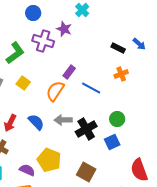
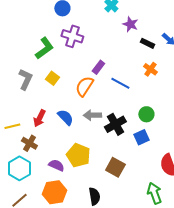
purple star: (64, 29) -> (130, 24), moved
orange cross: (121, 74) -> (150, 69), turned -32

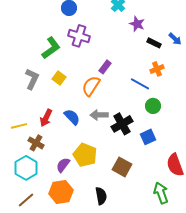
orange cross: (150, 69) -> (157, 69), turned 32
blue line: (120, 83) -> (140, 84), moved
green circle: (146, 114) -> (153, 106), moved
purple semicircle: (56, 165) -> (63, 165), turned -77

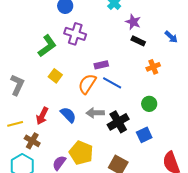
black rectangle: (154, 43) -> (138, 41), moved
purple rectangle: (105, 67) -> (101, 65), turned 40
gray L-shape: (32, 79) -> (17, 85), moved
blue line: (140, 84) -> (112, 83), moved

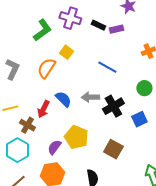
black rectangle: (138, 41) -> (98, 25), moved
purple rectangle: (101, 65) -> (116, 29), moved
yellow square: (55, 76) -> (66, 52), moved
orange semicircle: (87, 84) -> (46, 68), moved
red arrow: (42, 116) -> (43, 109), moved

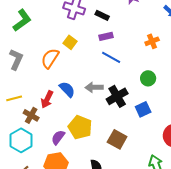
purple rectangle: (116, 29) -> (106, 36), moved
green L-shape: (42, 30) -> (22, 20), moved

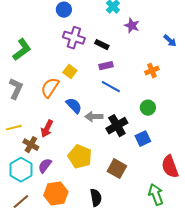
blue semicircle: (67, 89) -> (74, 106), moved
purple semicircle: (58, 137) -> (45, 166), moved

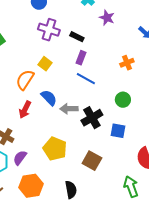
purple rectangle: (106, 66) -> (81, 58), turned -56
red arrow: (47, 129) -> (25, 110), moved
blue square: (143, 139) -> (118, 131), turned 35

